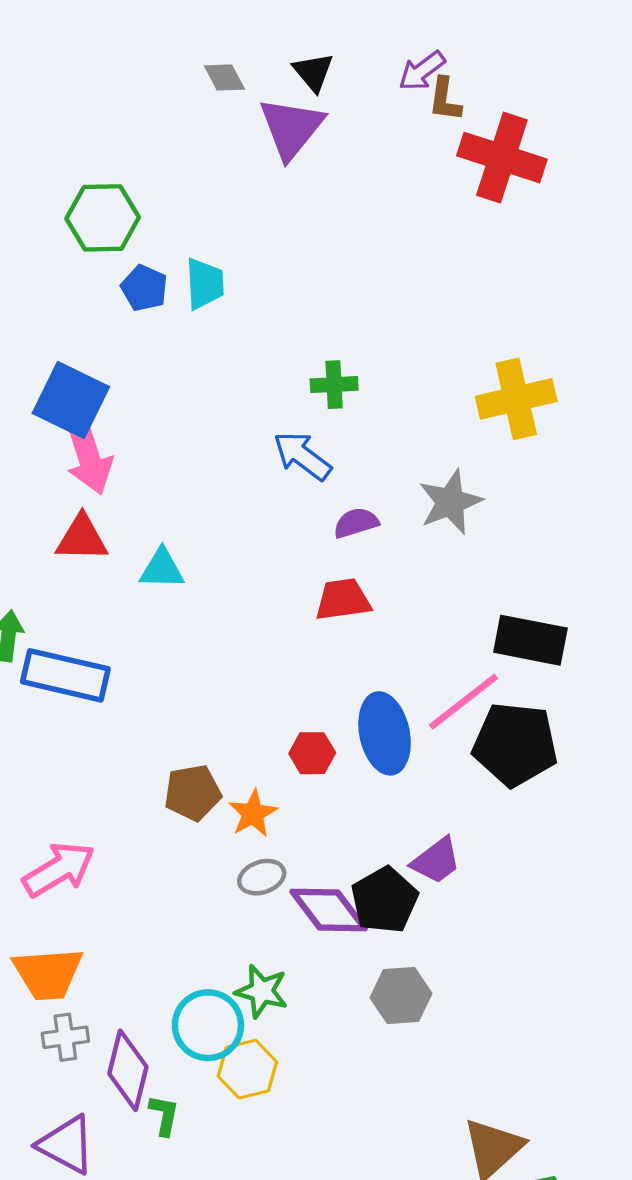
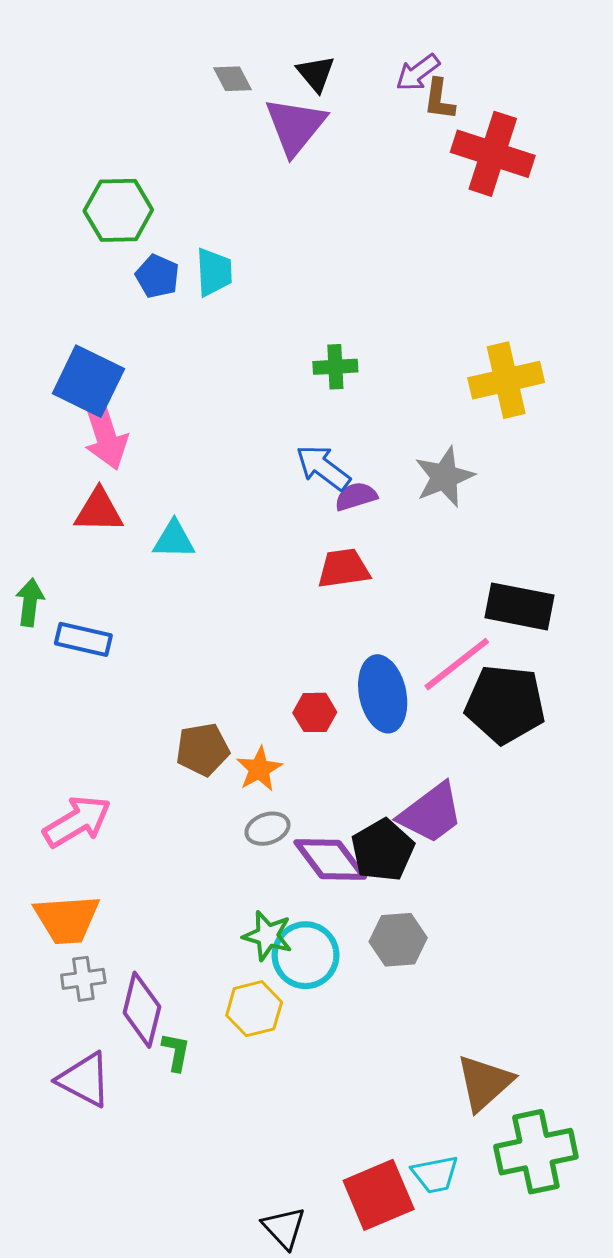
blue arrow: (302, 456) -> (323, 468), moved
blue rectangle: (65, 675) -> (83, 639), size x0.7
purple trapezoid: (436, 861) -> (431, 813), size x1.4
cyan circle: (208, 1025) -> (306, 955), moved

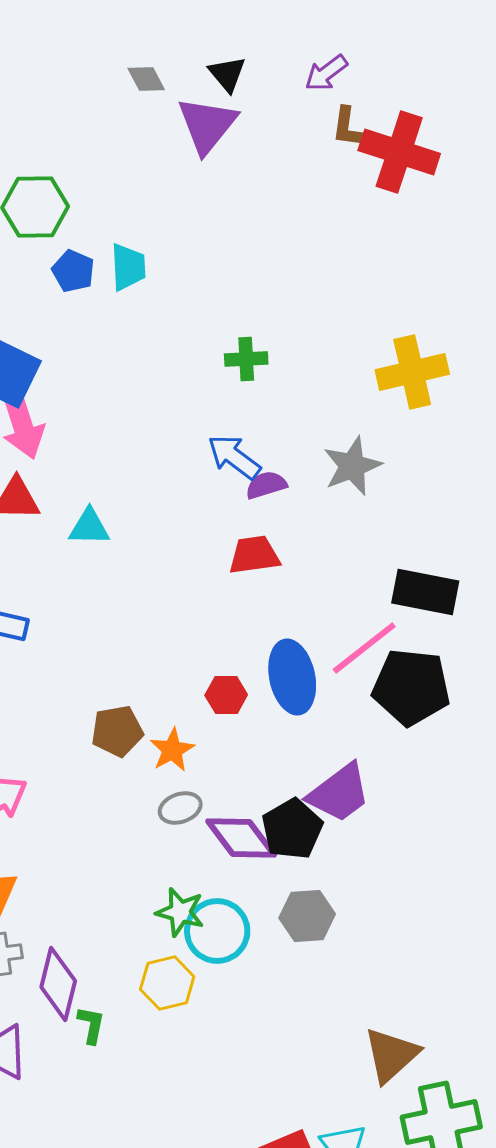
brown L-shape: (439, 99) -> (347, 127), moved

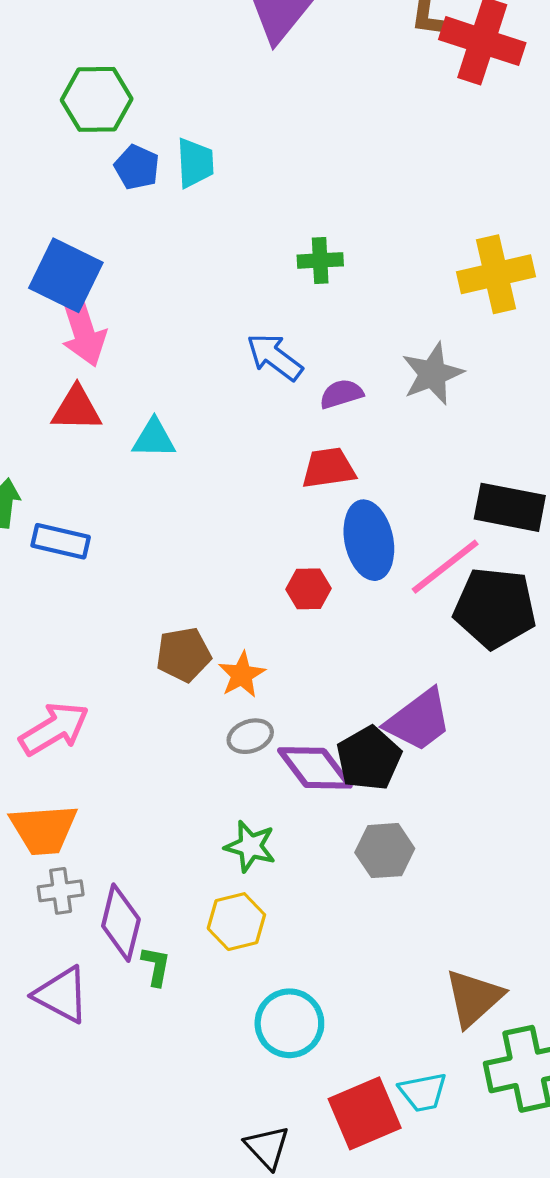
blue arrow: (234, 457) -> (275, 357), moved
blue ellipse: (292, 677) -> (369, 540), moved
red hexagon: (226, 695) -> (309, 589), moved
cyan circle: (217, 931) -> (289, 1023), moved

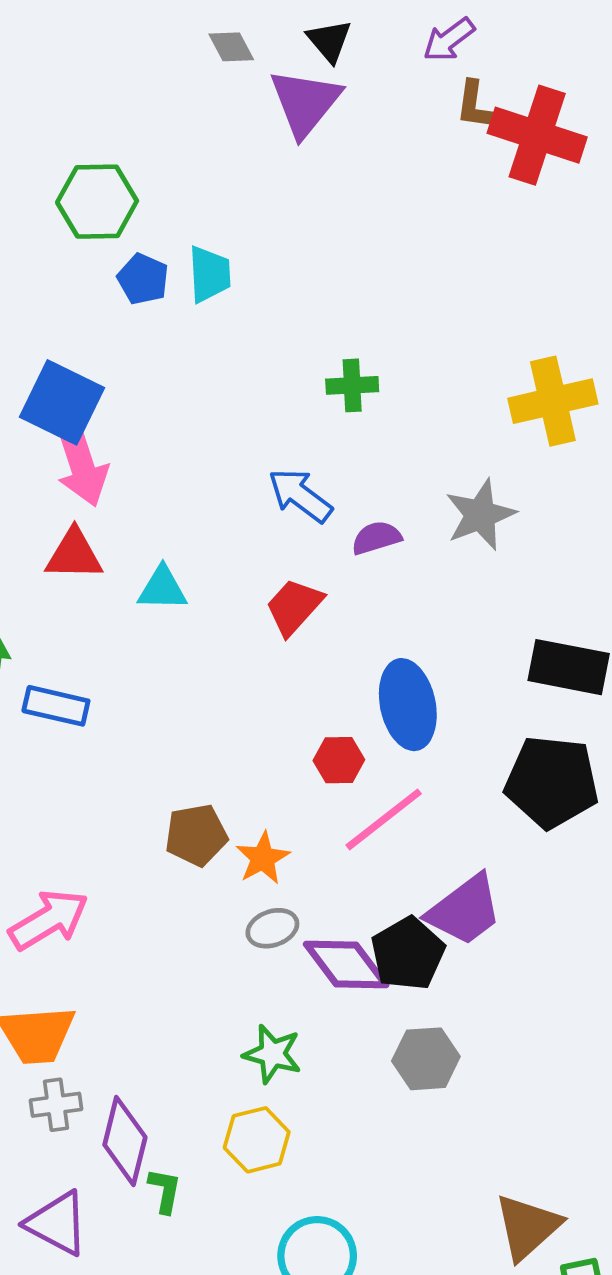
red trapezoid: (329, 468) -> (294, 607), moved, turned -40
pink line: (445, 567) -> (384, 819), moved

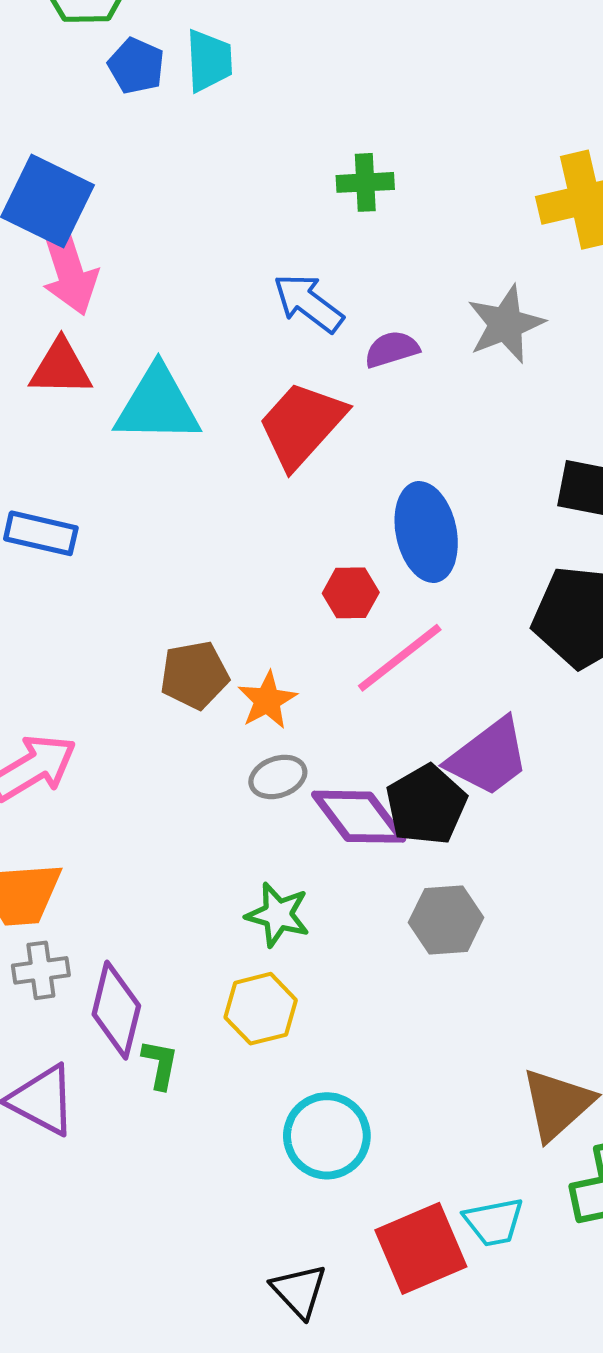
cyan triangle: (162, 588) -> (157, 405), size x1.6
red trapezoid: (294, 607) -> (302, 425), size x1.4

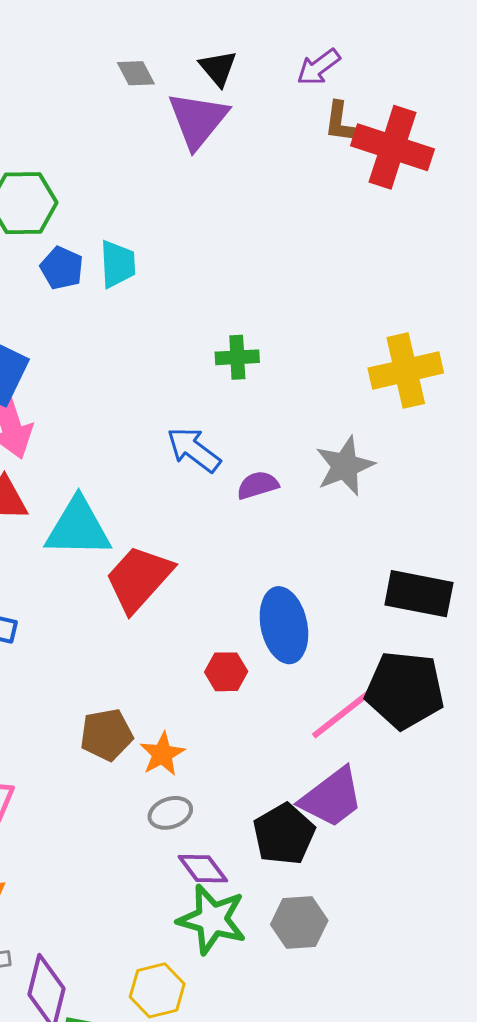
red trapezoid: (302, 425) -> (139, 579), moved
pink line: (400, 658) -> (344, 712), moved
purple diamond: (359, 817) -> (203, 869), moved, size x0.7
green star: (278, 915) -> (212, 919), moved, size x1.4

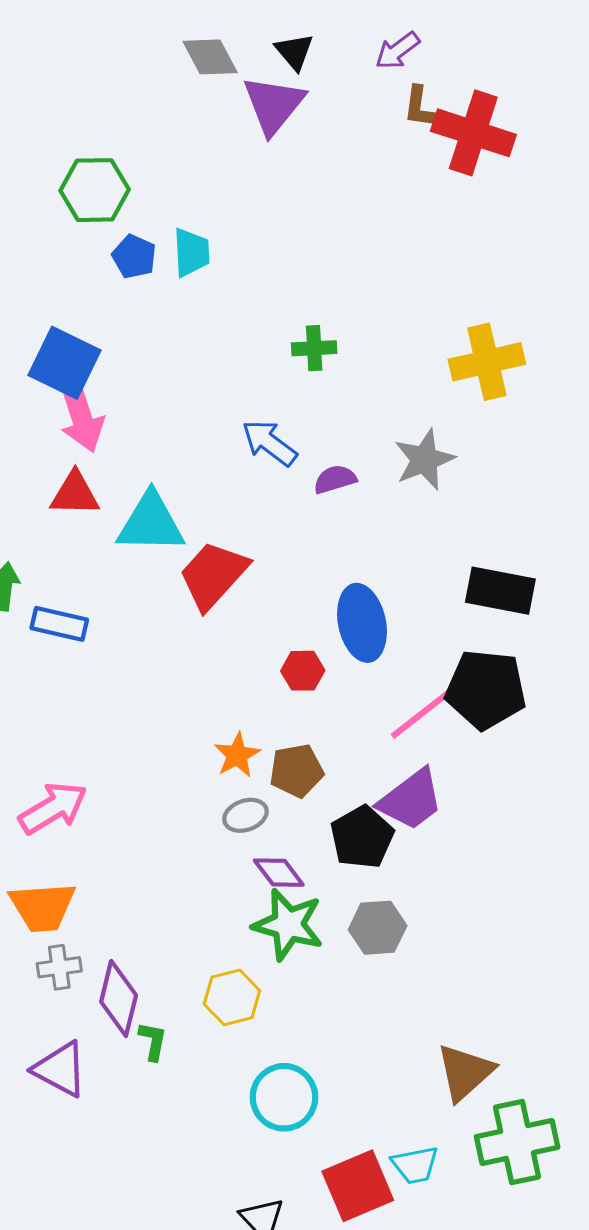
gray diamond: (136, 73) -> (210, 57), size x1.4
brown pentagon: (106, 735) -> (296, 771), moved

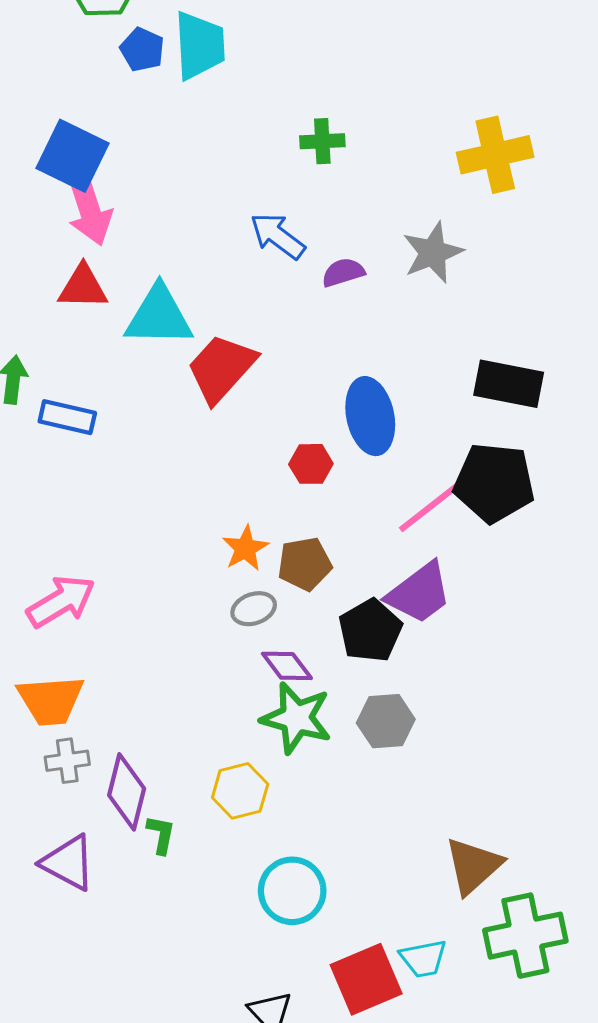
cyan trapezoid: (191, 252) -> (200, 45), size x1.4

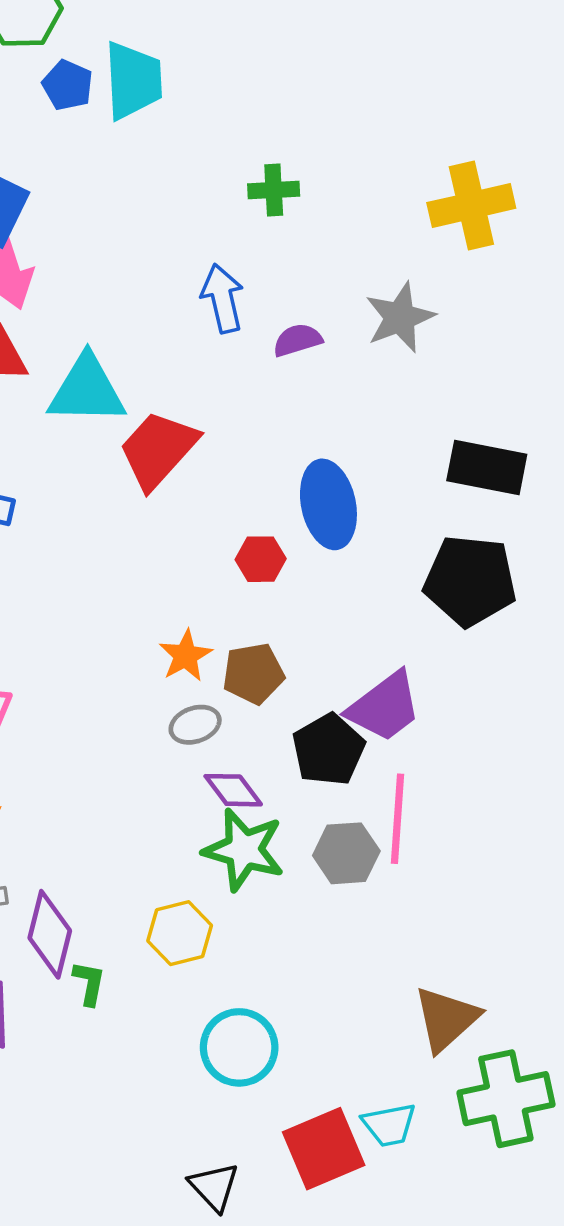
blue arrow: (278, 236) -> (222, 298), turned 40
pink line: (432, 506) -> (398, 819), moved, turned -48

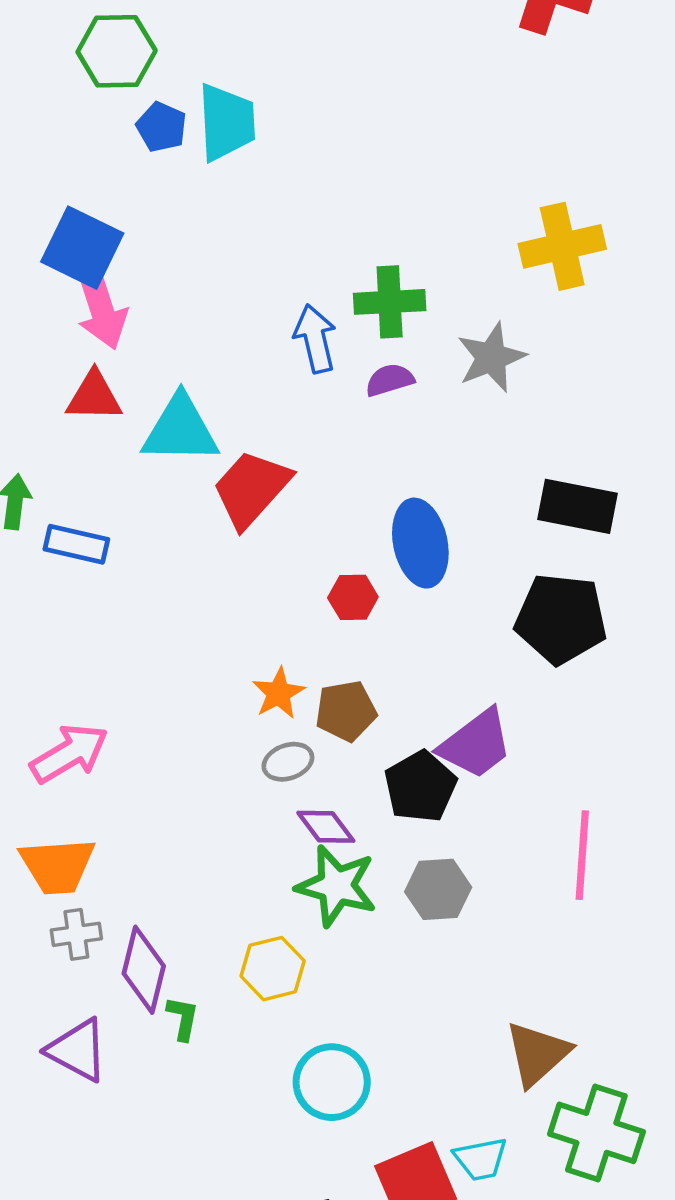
green cross: (274, 190) -> (390, 302), moved, size x1.4
pink line: (398, 819) -> (582, 855), moved
green cross: (506, 1099) -> (596, 1133), turned 30

